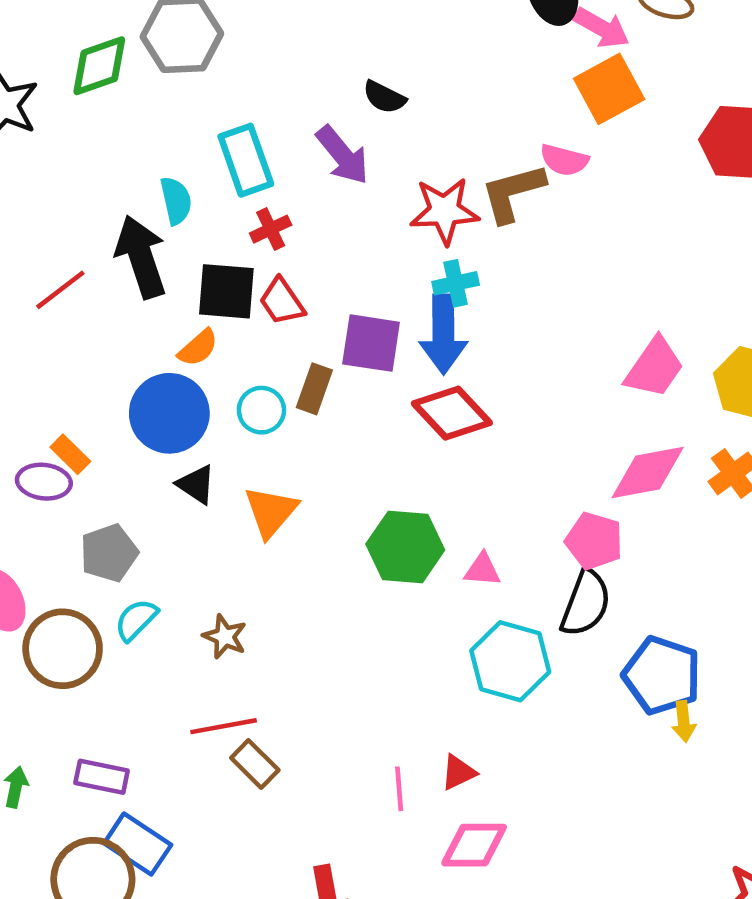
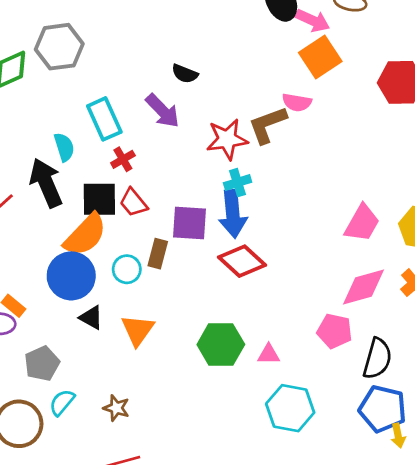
orange semicircle: (198, 348) -> (85, 235), size x1.8
black semicircle: (586, 603) -> (377, 359), moved

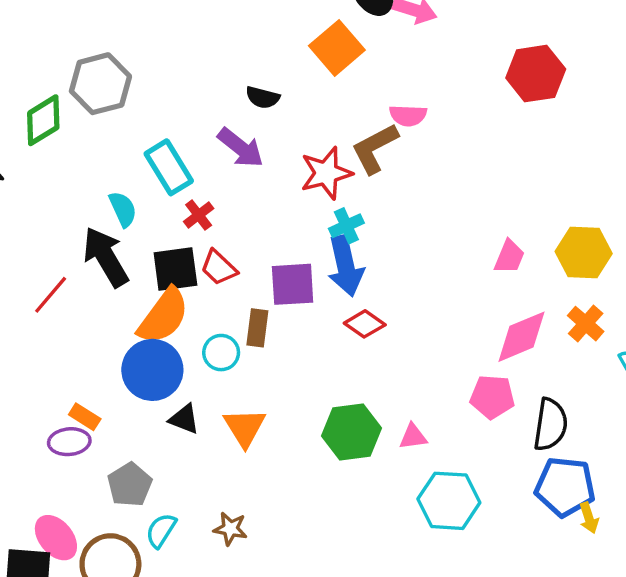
orange square: (320, 57) -> (337, 48), moved
pink trapezoid: (362, 223) -> (509, 257), size x0.7
red diamond: (242, 261) -> (365, 324), size x0.7

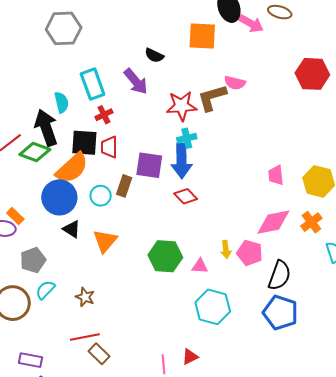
orange square: (337, 48) -> (202, 36), turned 32
green diamond: (43, 120) -> (35, 152), moved, turned 40
pink trapezoid: (509, 257) -> (276, 175), turned 140
red trapezoid: (219, 268) -> (109, 147), turned 35
yellow arrow: (589, 518) -> (226, 250), moved

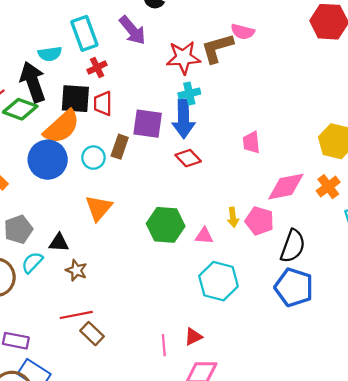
cyan semicircle: (62, 102) -> (50, 54), turned 95
pink trapezoid: (276, 175) -> (251, 142), moved
black triangle: (72, 229) -> (59, 243), moved, turned -30

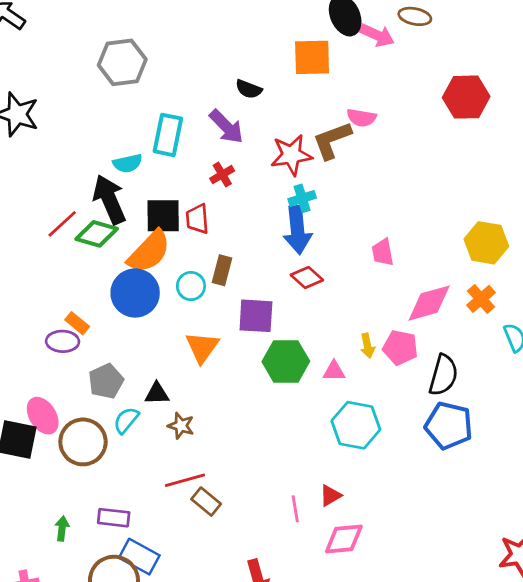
cyan rectangle: (84, 33) -> (168, 135), turned 36
red cross: (97, 67) -> (222, 175), moved
purple square: (148, 124) -> (256, 316), moved

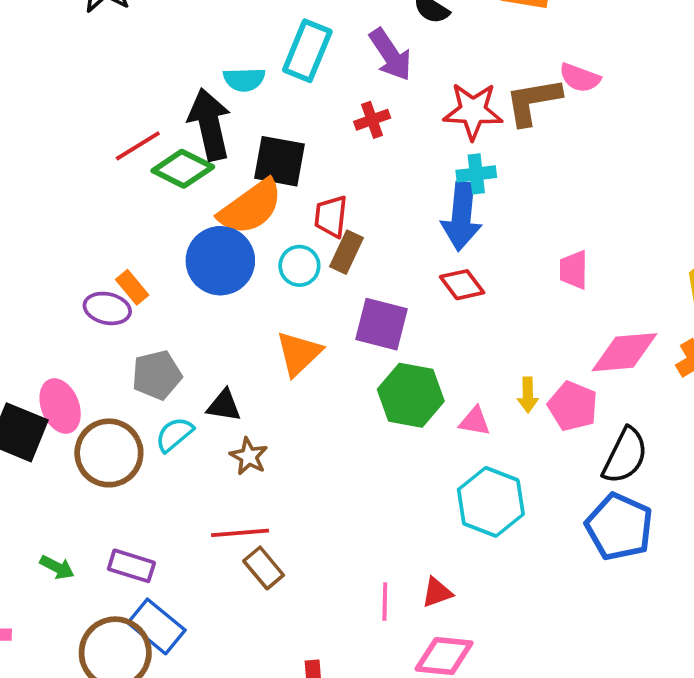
red trapezoid: (197, 219) -> (331, 216), moved
green arrow: (62, 529) -> (57, 567), turned 100

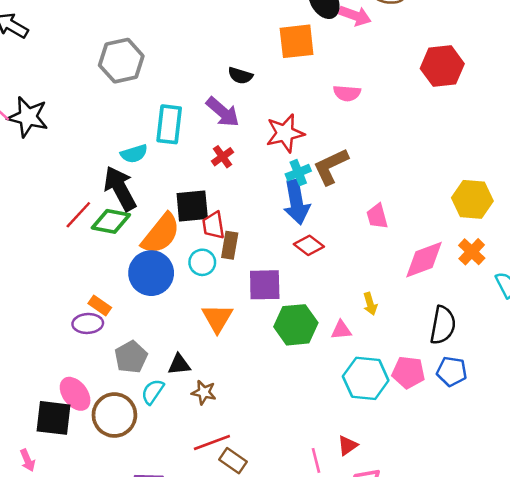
brown L-shape: (533, 101) -> (331, 166), moved
black square: (280, 161) -> (192, 206), moved
pink pentagon: (573, 406) -> (408, 372), moved
blue pentagon: (619, 527) -> (452, 371), size x0.7

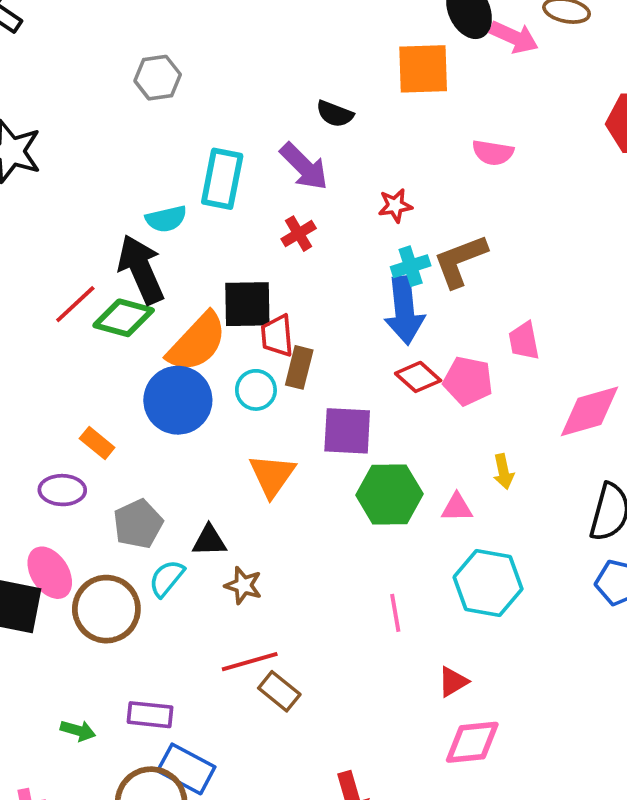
gray hexagon: (121, 61) -> (158, 78), size x0.7
red star: (285, 133) -> (395, 206), size x0.6
purple ellipse: (88, 323) -> (62, 490), moved
pink pentagon: (408, 372) -> (468, 381), moved
pink line: (316, 460) -> (395, 613), moved

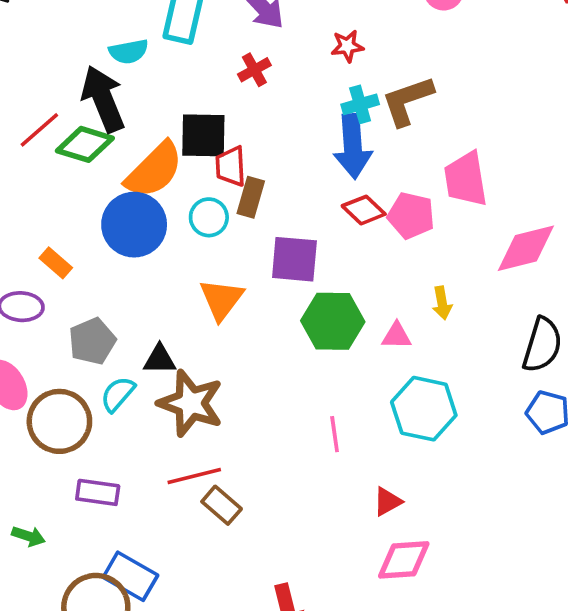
pink trapezoid: (524, 341) -> (466, 179), size x1.5
brown star: (243, 585) -> (191, 403), size x1.8
purple rectangle: (150, 715) -> (98, 492), moved

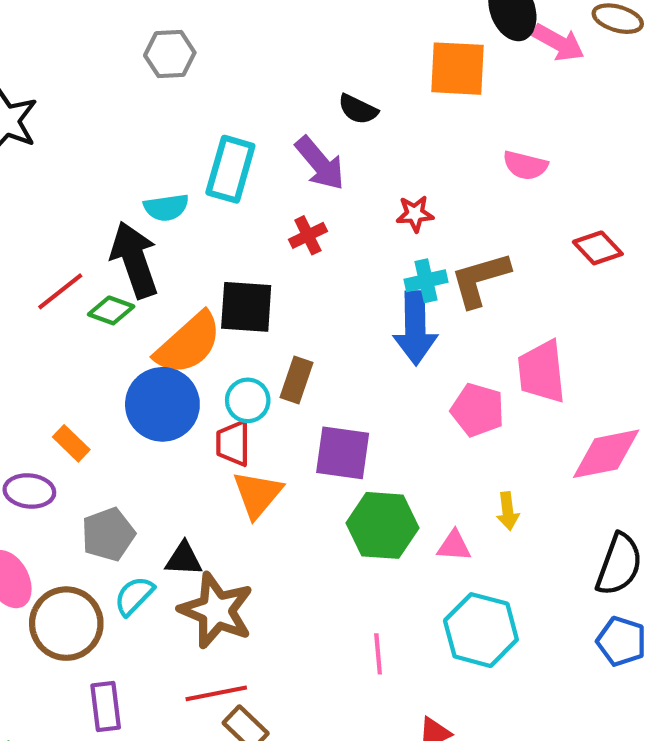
green diamond: (85, 144) -> (111, 310), size x0.7
red trapezoid: (231, 166) -> (233, 443), moved
red diamond: (364, 210) -> (598, 248), moved
purple rectangle: (98, 492) -> (106, 707), turned 72

